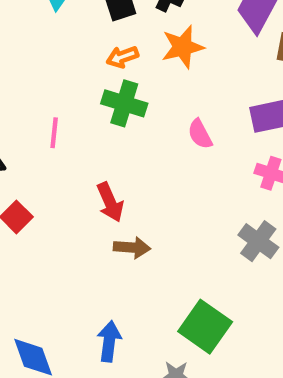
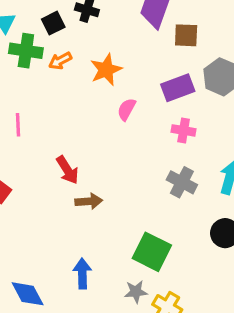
orange star: (183, 47) -> (106, 70), moved
green cross: (124, 103) -> (26, 51), moved
pink semicircle: (200, 134) -> (127, 109), turned 65

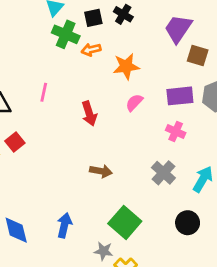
red arrow: (67, 170) -> (89, 113), moved
brown arrow: (89, 201) -> (101, 171), moved

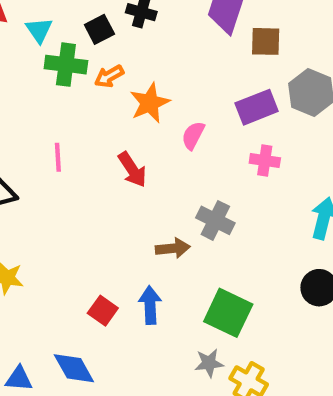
orange star: (126, 66) -> (150, 103), moved
red square: (15, 142) -> (103, 311), moved
gray cross: (163, 173) -> (215, 220), moved
blue arrow: (64, 225) -> (150, 305), moved

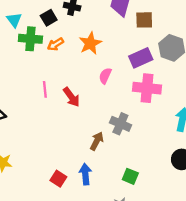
orange star: (150, 103) -> (90, 43), moved
pink line: (58, 157) -> (45, 89), moved
pink cross: (265, 160) -> (147, 88), size x1.6
brown arrow: (173, 248) -> (97, 141), turned -54
green square: (228, 313) -> (130, 176), size x0.6

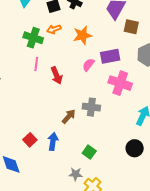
green cross: (30, 39) -> (33, 38), moved
purple rectangle: (141, 58) -> (110, 56), moved
gray cross: (120, 124) -> (91, 107), turned -30

